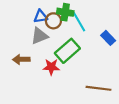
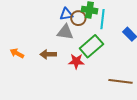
cyan line: (79, 22) -> (102, 19), turned 36
gray triangle: (39, 36) -> (65, 32), turned 30

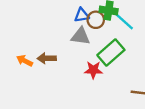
cyan line: (102, 19) -> (124, 21), turned -54
brown arrow: (48, 54) -> (47, 58), moved

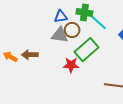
brown circle: (96, 20) -> (72, 30), moved

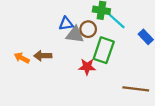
blue triangle: (61, 17) -> (66, 24), moved
green rectangle: (86, 50) -> (104, 50), turned -30

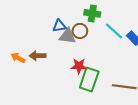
cyan line: (116, 20) -> (114, 31), moved
green rectangle: (104, 50) -> (89, 79), moved

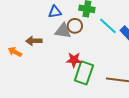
blue triangle: (59, 26) -> (55, 12), moved
brown arrow: (38, 56) -> (34, 41), moved

